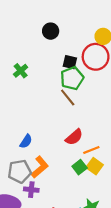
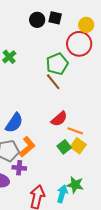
black square: (70, 62) -> (55, 18), moved
blue semicircle: (26, 141) -> (14, 123), size x1.5
orange line: (91, 150) -> (75, 131), turned 42

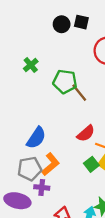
green pentagon: (57, 64) -> (65, 82), moved, turned 30

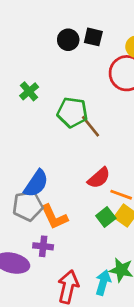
orange L-shape: (51, 164) -> (54, 217), turned 105
gray pentagon: (30, 169) -> (28, 206), moved

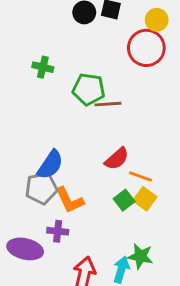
green cross: (29, 91) -> (43, 67), turned -36
brown line: (91, 126) -> (108, 104), turned -55

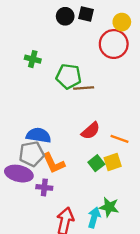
blue semicircle: (50, 165) -> (39, 135), turned -115
orange line: (140, 177) -> (119, 139), moved
yellow square: (145, 199) -> (113, 162), turned 36
purple ellipse: (25, 249) -> (19, 174), moved

